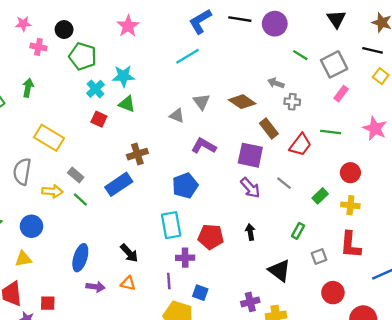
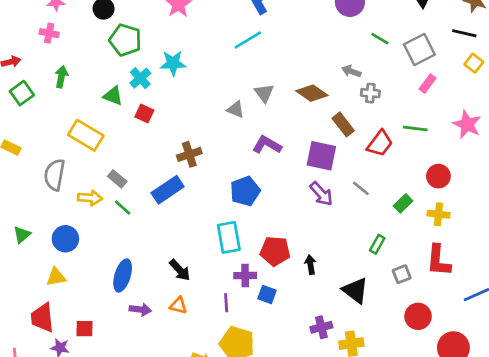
pink cross: (38, 47) -> (49, 33), moved
green triangle: (127, 104) -> (113, 96), moved
black arrow: (250, 232) -> (310, 265), moved
blue square: (200, 293) -> (267, 295), moved

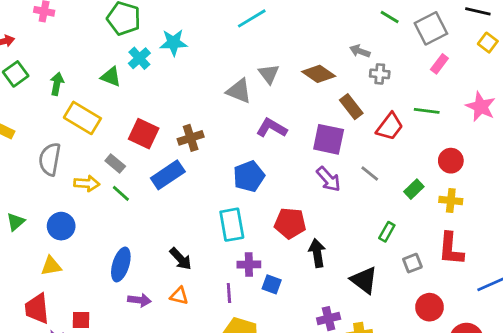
green arrow: (61, 77) -> (57, 84), moved
gray triangle: (236, 109) -> (239, 91), size x1.4
red square: (144, 114) -> (144, 134), moved, size x1.5
red pentagon: (275, 251) -> (290, 223), moved
black arrow: (310, 265) -> (317, 253), size x1.4

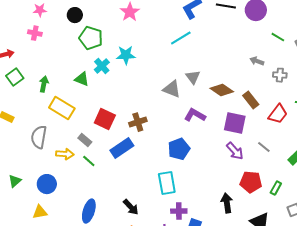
brown diamond: (319, 74) -> (222, 90), moved
gray cross: (380, 74) -> (280, 75), moved
red pentagon: (290, 223) -> (251, 182), moved

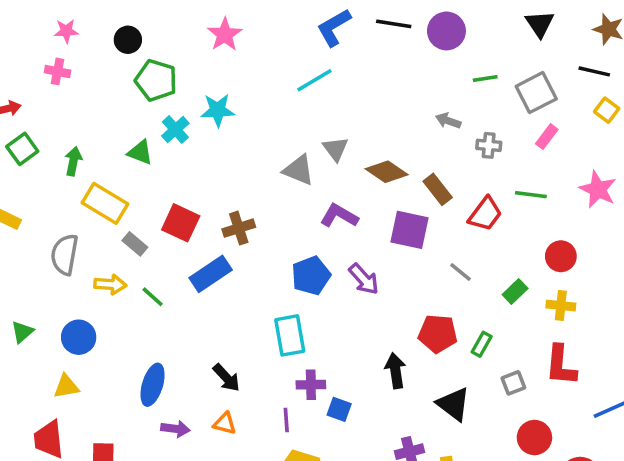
green line: (278, 37) -> (485, 78), turned -40
gray rectangle: (85, 140) -> (135, 244), moved
purple arrow: (235, 151) -> (364, 279), moved

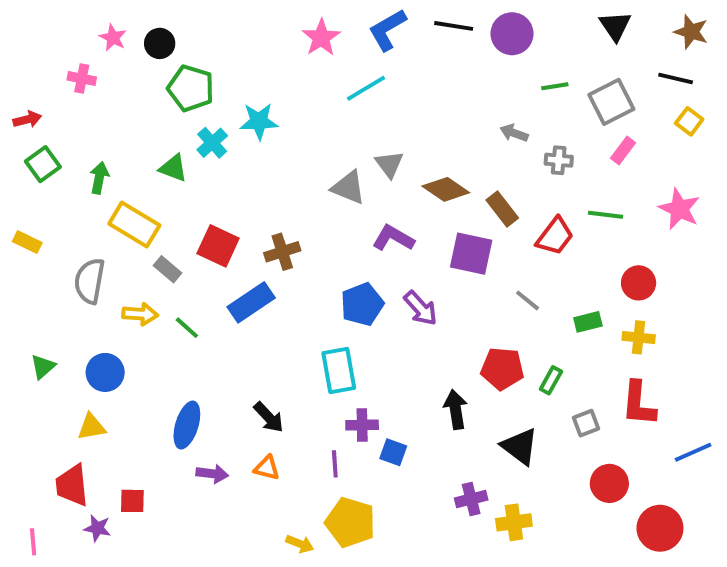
pink star: (66, 31) -> (113, 38), moved, turned 30
pink star: (225, 34) -> (321, 38), moved
green rectangle: (515, 291) -> (588, 322), turned 30

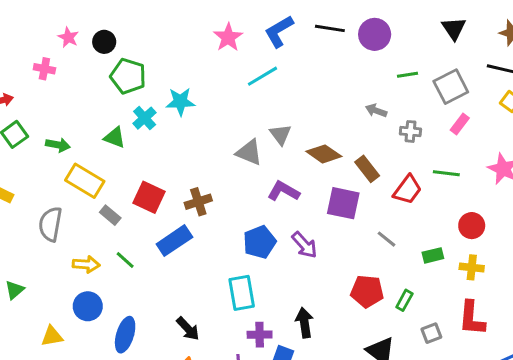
green arrow: (99, 178) -> (58, 145), turned 90
yellow arrow: (140, 314) -> (86, 264), moved
blue circle: (105, 372) -> (88, 306), moved
black arrow: (456, 409) -> (304, 323), moved

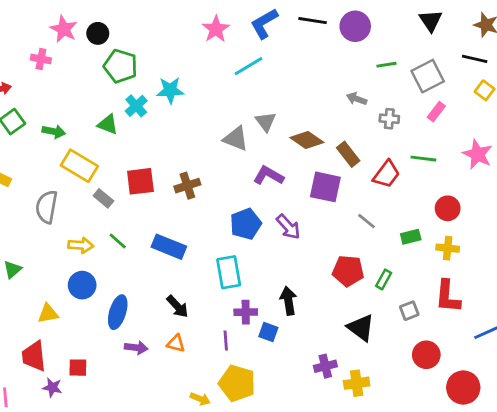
pink star: (68, 37) -> (64, 29), size x1.4
red square: (149, 197) -> (140, 181), turned -32
blue rectangle: (174, 241) -> (169, 247), moved, turned 56

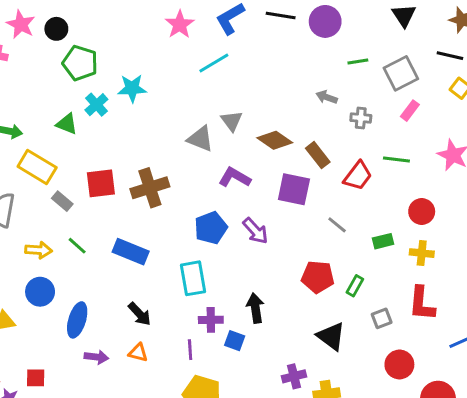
brown cross: (187, 186) -> (150, 188), size x1.4

